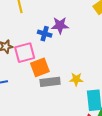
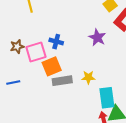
purple star: (60, 25) -> (97, 38), moved, turned 30
blue cross: (45, 34) -> (56, 42), moved

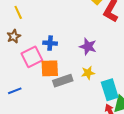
purple star: (97, 38) -> (88, 47), moved
brown star: (17, 47) -> (14, 36), moved
orange square: (52, 66) -> (50, 68), turned 30

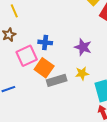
orange square: (50, 68) -> (44, 68), turned 36

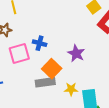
orange square: (44, 68) -> (52, 69), moved
yellow star: (82, 73) -> (71, 89), moved

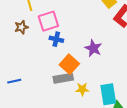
pink square: (19, 53) -> (48, 21), moved
yellow star: (71, 89) -> (82, 89), moved

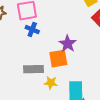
orange square: (69, 64) -> (58, 59), moved, turned 30

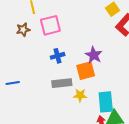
blue cross: (32, 29) -> (58, 56), moved, turned -32

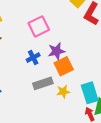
pink square: (50, 25) -> (39, 26), moved
purple star: (94, 55) -> (56, 51), moved, turned -30

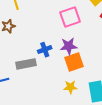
pink square: (39, 26) -> (70, 17), moved
gray rectangle: (43, 83) -> (26, 64), moved

